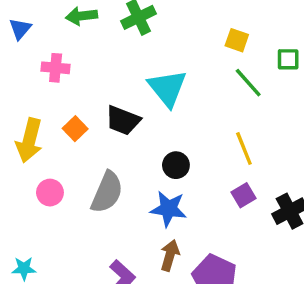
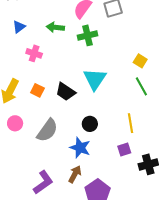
orange square: (75, 129) -> (37, 90), turned -32

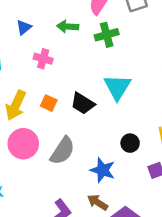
pink circle: (15, 123) -> (23, 144), size x1.6
black circle: (90, 124) -> (130, 143), moved
brown arrow: (75, 174) -> (98, 202), turned -84

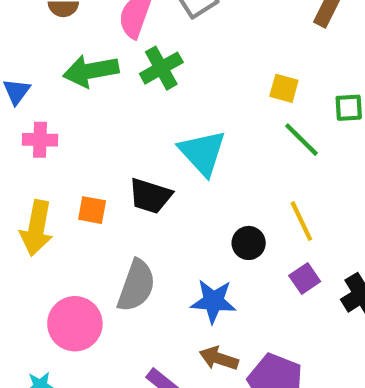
green arrow: (68, 26) -> (91, 71), size x1.4
pink cross: (43, 59) -> (40, 140), moved
pink circle: (23, 144) -> (75, 324), moved

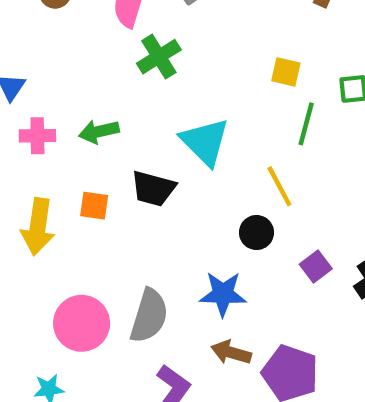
green arrow: (91, 71) -> (99, 132), moved, size x0.7
green line: (301, 140) -> (306, 124), turned 63
yellow line: (301, 221) -> (279, 186), moved
gray semicircle: (136, 286) -> (149, 316), moved

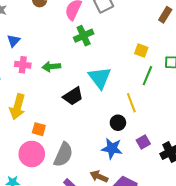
black trapezoid: (153, 189) -> (73, 96), turned -55
orange square: (94, 206) -> (39, 129), moved
blue star: (223, 294) -> (112, 148), moved

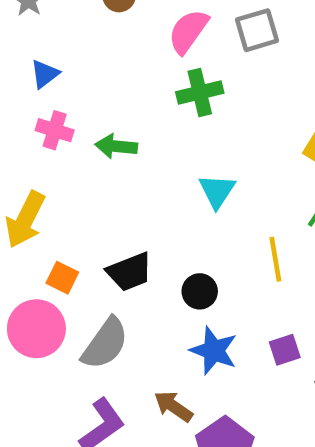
cyan triangle: (100, 78) -> (217, 191), size x0.7
black trapezoid: (73, 96) -> (129, 272), moved
black circle: (118, 123) -> (200, 291), moved

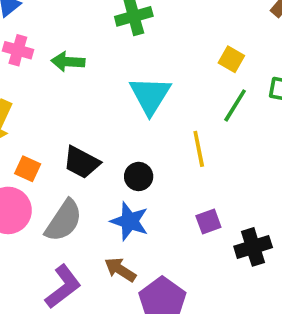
cyan triangle: (217, 191) -> (150, 95), size x1.4
black trapezoid: (129, 272) -> (82, 162), turned 51
blue star: (214, 351) -> (130, 221), moved

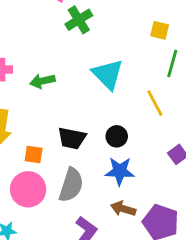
green arrow: (68, 62) -> (42, 81), moved

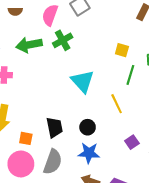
green arrow: (42, 81) -> (29, 45), moved, size x1.4
black trapezoid: (72, 138) -> (54, 127), turned -115

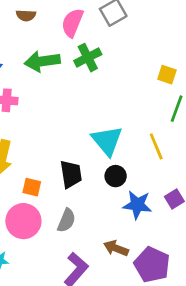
cyan triangle: (83, 81) -> (107, 141), moved
blue star: (89, 153) -> (137, 205), moved
gray semicircle: (53, 162) -> (66, 220), size x0.7

